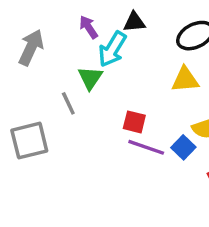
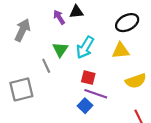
black triangle: (134, 22) -> (76, 12), moved
cyan arrow: (112, 49) -> (85, 47), moved
blue square: (183, 147) -> (85, 106), moved

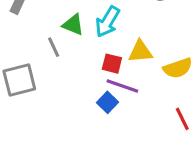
green triangle: (60, 50) -> (73, 25), turned -42
yellow triangle: (121, 51) -> (140, 52), moved

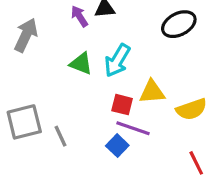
gray line: (54, 47) -> (61, 136), moved

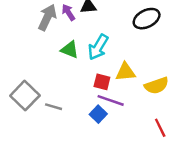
gray arrow: (26, 35) -> (47, 17), moved
gray square: (24, 122) -> (25, 96), turned -32
gray line: (61, 136) -> (54, 107), turned -49

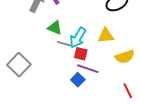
cyan arrow: (98, 47) -> (78, 38), moved
yellow triangle: (125, 72) -> (106, 36), moved
gray line: (54, 107) -> (64, 44), moved

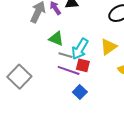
yellow triangle: (106, 36) -> (109, 47), turned -30
purple line: (88, 69) -> (69, 70), moved

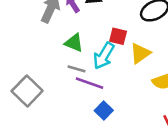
gray line: (65, 55) -> (76, 69), moved
red square: (83, 65) -> (118, 36), moved

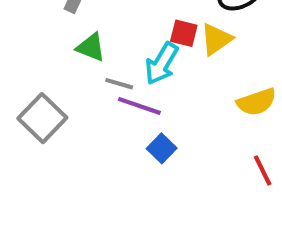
green triangle: (74, 43) -> (91, 47), moved
yellow triangle: (140, 53) -> (216, 39), moved

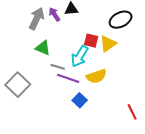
yellow semicircle: (257, 102) -> (96, 76), moved

